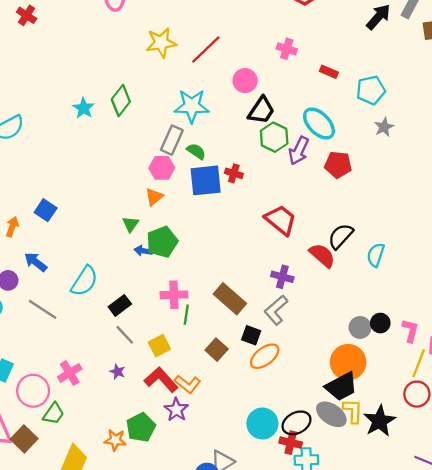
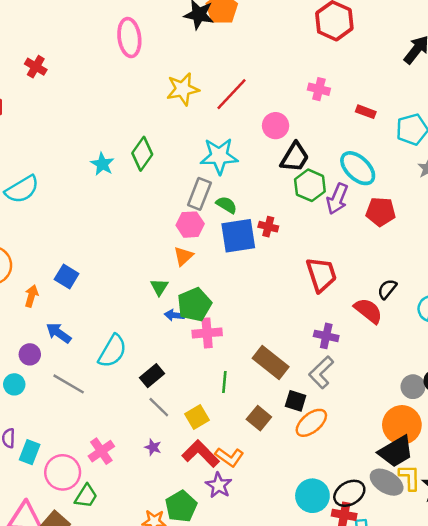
red trapezoid: (281, 220) -> (321, 275), turned 36
black semicircle: (341, 236) -> (387, 289), size x0.7
pink cross: (174, 295) -> (207, 333), moved

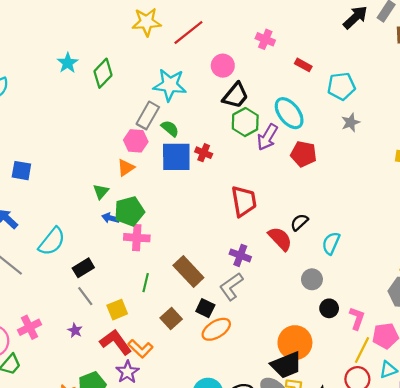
cyan star: (102, 164) -> (68, 63), moved
blue square: (67, 276) -> (21, 171), turned -30
gray circle: (413, 387) -> (312, 279), moved

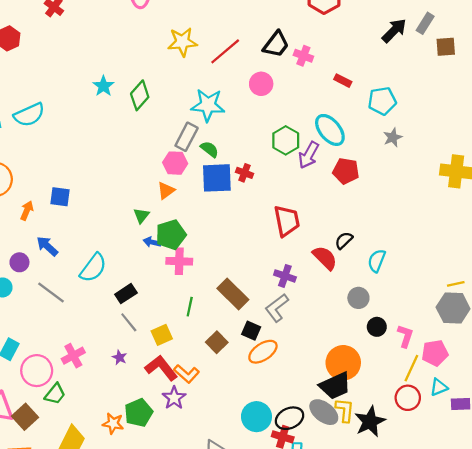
black trapezoid: (236, 96) -> (276, 44), moved

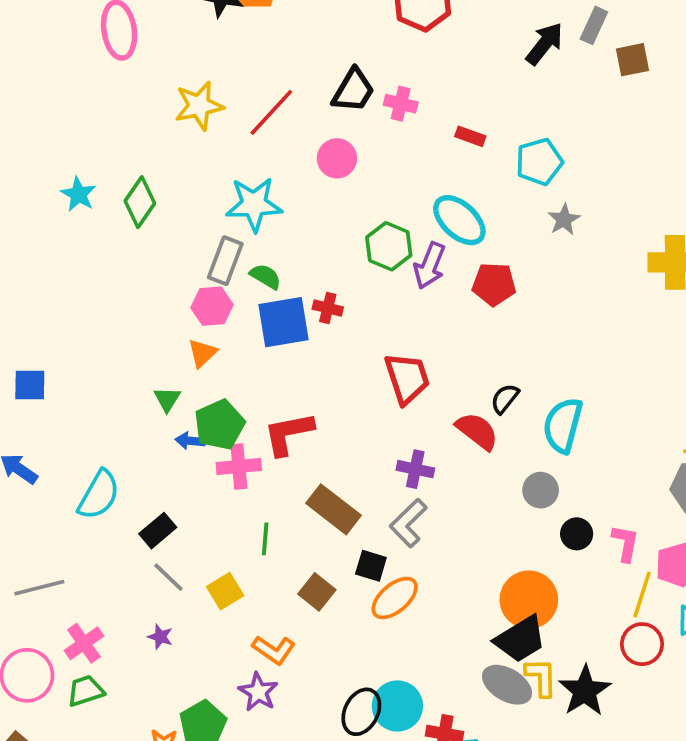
cyan semicircle: (377, 261) -> (563, 425), size x1.4
gray line: (51, 293) -> (39, 588), moved, turned -44
red L-shape: (161, 368) -> (288, 434), moved, turned -56
green trapezoid: (55, 394) -> (86, 691), moved, turned -140
black ellipse: (290, 418) -> (361, 712), moved, turned -32

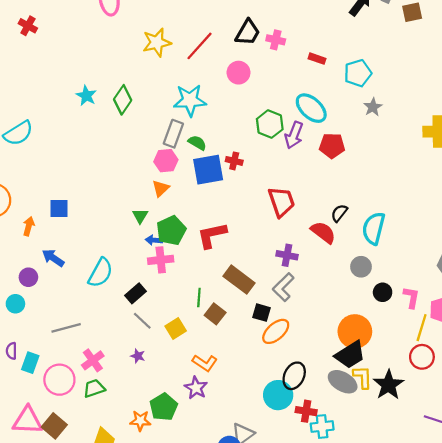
pink cross: (239, 467) -> (161, 260), moved
brown square: (317, 592) -> (215, 314), moved
black ellipse: (361, 712) -> (294, 376), moved

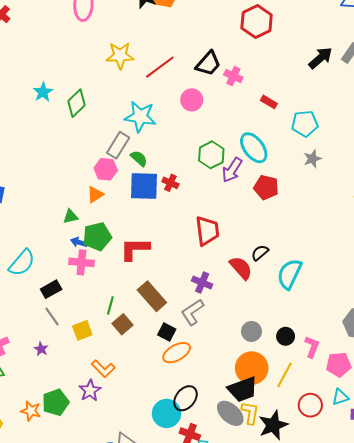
green triangle: (140, 216) -> (71, 217), turned 35
gray circle: (361, 267) -> (251, 331), moved
yellow line: (422, 328) -> (285, 375), moved

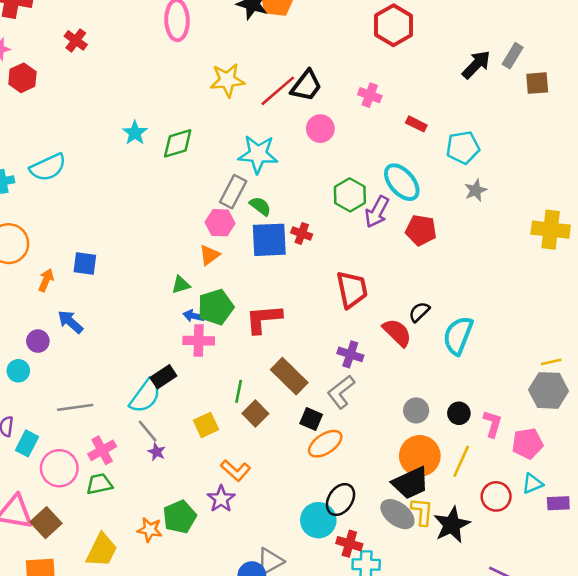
black trapezoid: (208, 64) -> (306, 86), moved
green diamond: (77, 103) -> (178, 143), turned 32
cyan semicircle: (22, 263) -> (145, 396), moved
gray line: (52, 316) -> (148, 431), moved

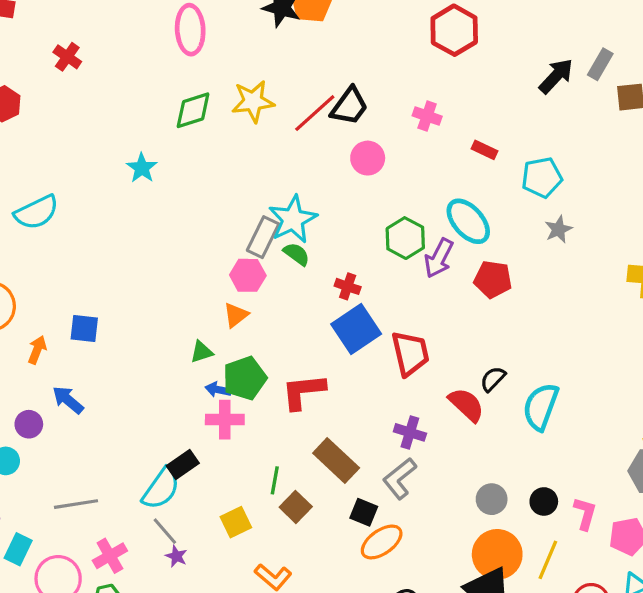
green diamond: (178, 143) -> (193, 110), moved
cyan star: (258, 154) -> (293, 219), moved, turned -30
blue square: (269, 240) -> (356, 329), moved, turned -30

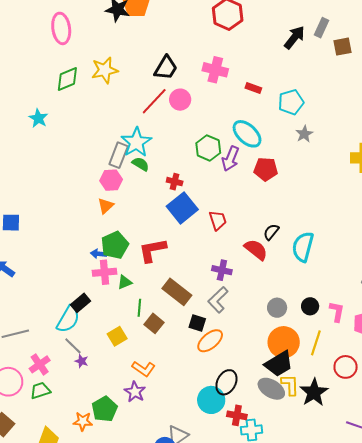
red line: (315, 113) -> (154, 101), moved
pink cross: (427, 116) -> (215, 70), size x1.4
green triangle: (202, 352) -> (125, 282), moved
red trapezoid: (410, 353) -> (218, 220), size x0.7

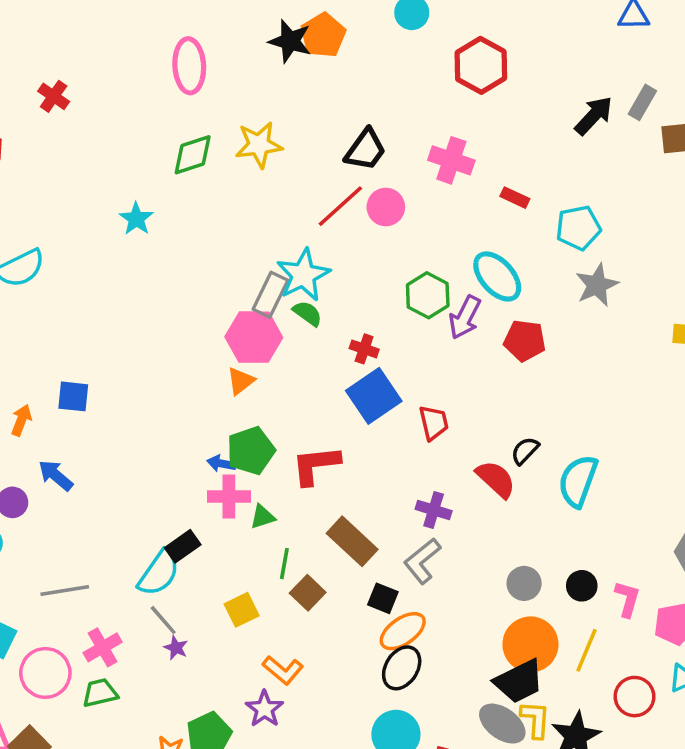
gray star: (304, 134) -> (597, 285), size x1.4
pink hexagon: (111, 180) -> (254, 337), size x1.4
black ellipse: (226, 382) -> (402, 668), moved

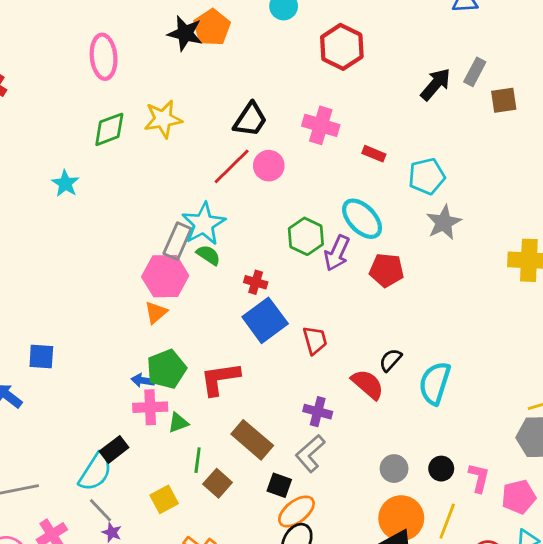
blue square: (73, 396) -> (41, 356), moved

